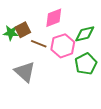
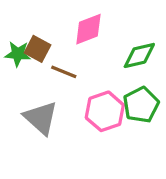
brown square: (23, 30) -> (37, 49), turned -35
pink hexagon: (63, 46) -> (105, 111), moved

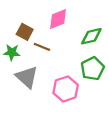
green star: (18, 54) -> (12, 52), moved
pink hexagon: (105, 111) -> (66, 89), moved

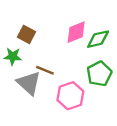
pink diamond: (58, 19) -> (76, 32), moved
brown line: (42, 47) -> (45, 70), moved

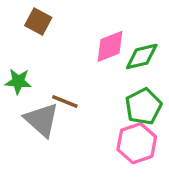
brown square: (26, 34) -> (38, 21), moved
pink hexagon: (70, 96) -> (137, 143), moved

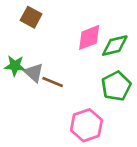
gray triangle: (42, 120) -> (34, 73), moved, size x0.7
pink hexagon: (137, 143) -> (86, 125), moved

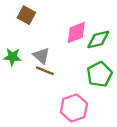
gray triangle: (34, 73) -> (41, 56), moved

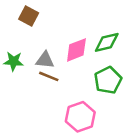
pink diamond: (76, 32) -> (76, 50), moved
gray triangle: (41, 56) -> (45, 60), turned -36

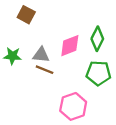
green diamond: (107, 42) -> (97, 39), turned -50
green pentagon: (108, 80) -> (98, 73), turned 30

